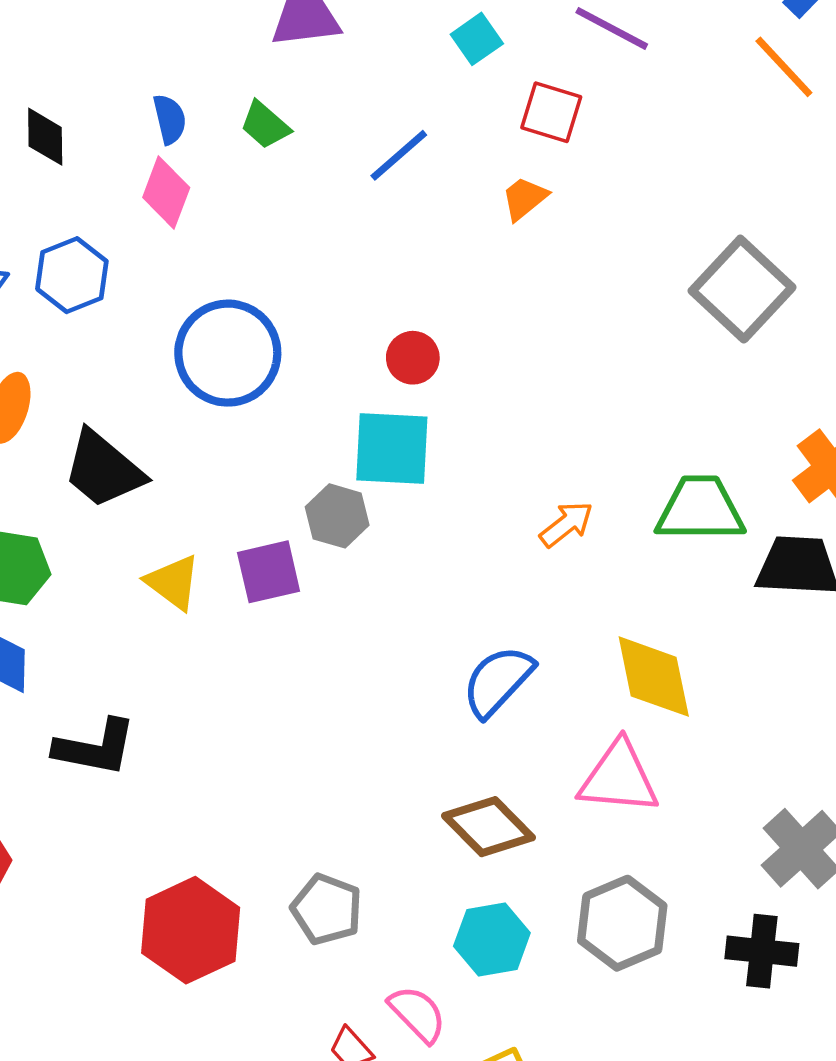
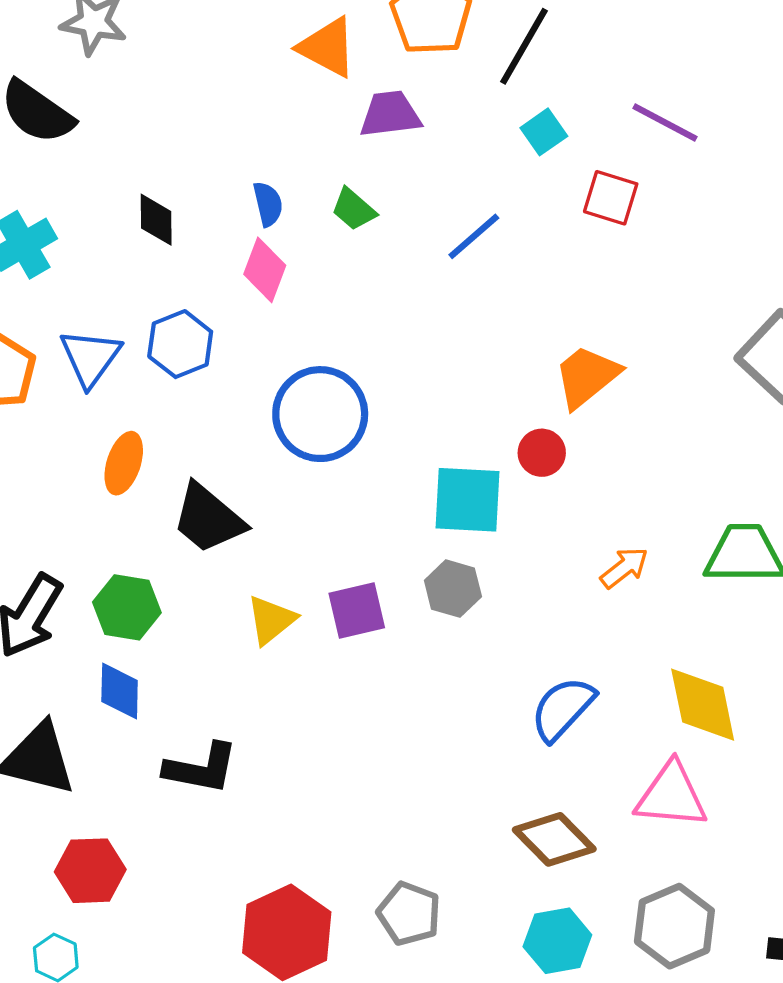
orange trapezoid: (525, 198) -> (587, 376), moved, size x1.6
red circle: (413, 358) -> (542, 453), moved
gray hexagon: (337, 516) -> (453, 589), moved
yellow triangle: (173, 582) -> (271, 620), turned 44

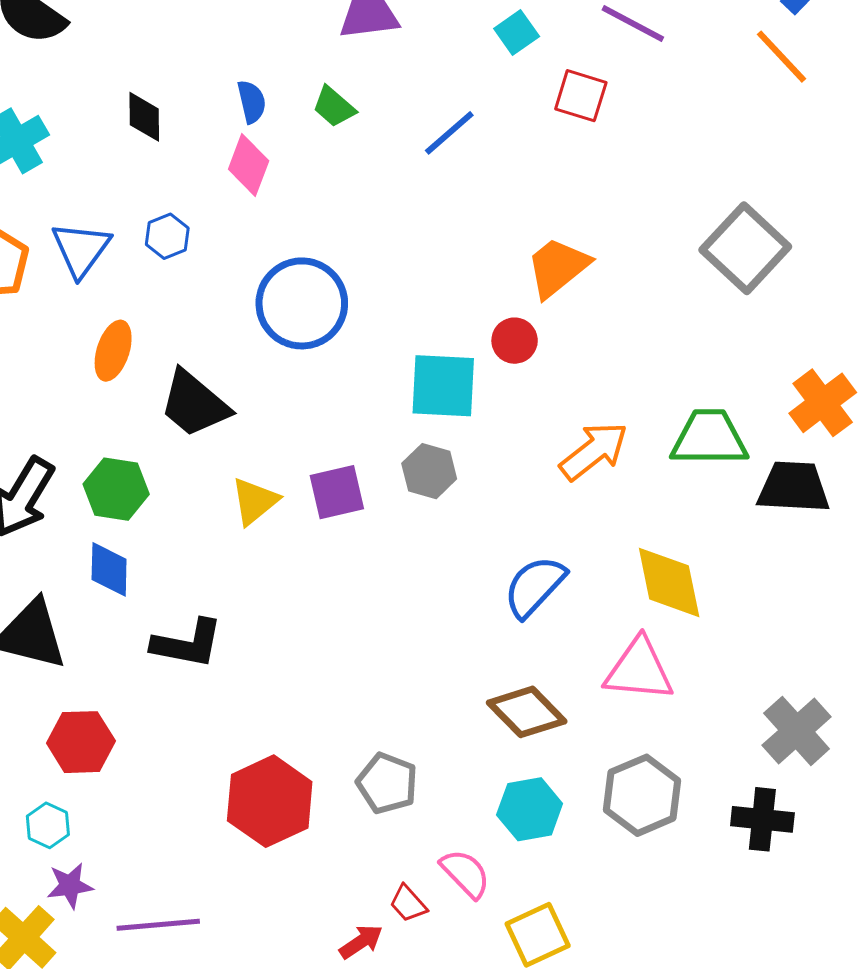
blue hexagon: (180, 344) -> (167, 236), size x0.7
orange arrow: (624, 568) -> (594, 451), size x1.5

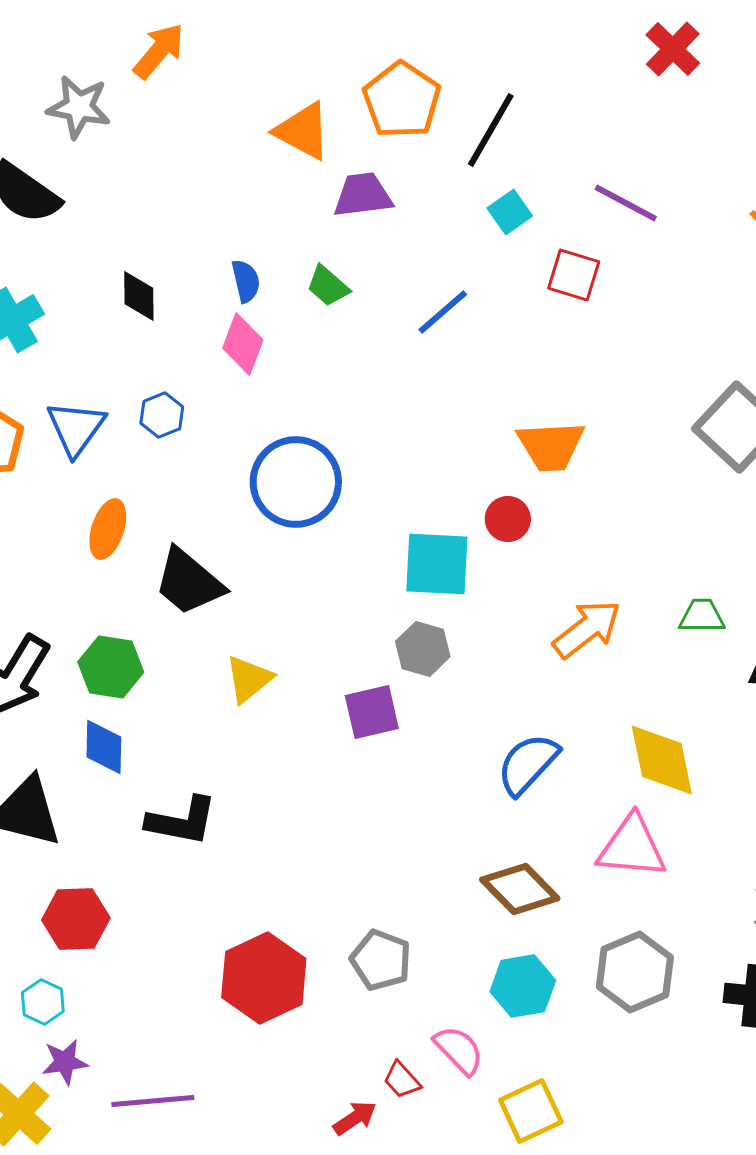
orange trapezoid: (558, 267) -> (551, 446), turned -144
green trapezoid: (709, 438) -> (702, 616), size x0.6
purple square: (337, 492) -> (372, 712), moved

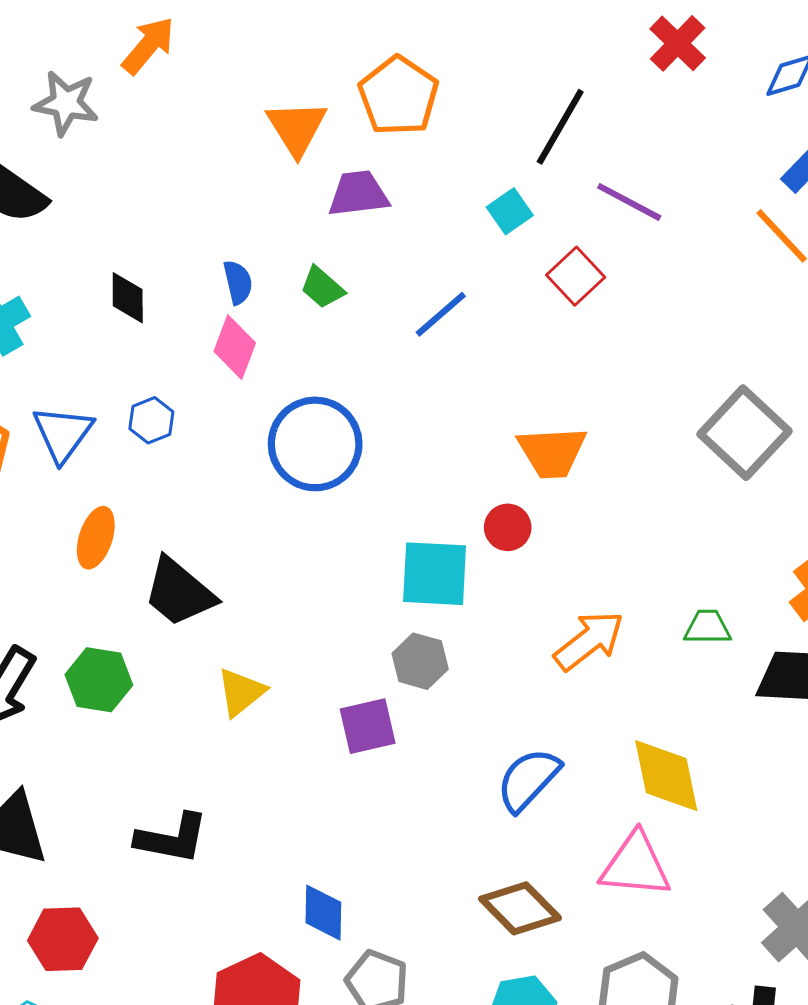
black line: (491, 130) -> (560, 127), moved
orange triangle: (303, 131) -> (297, 128), turned 30
red square: (574, 275) -> (576, 276), turned 30
blue circle: (296, 482) -> (315, 444), moved
blue diamond: (104, 747) -> (323, 913), moved

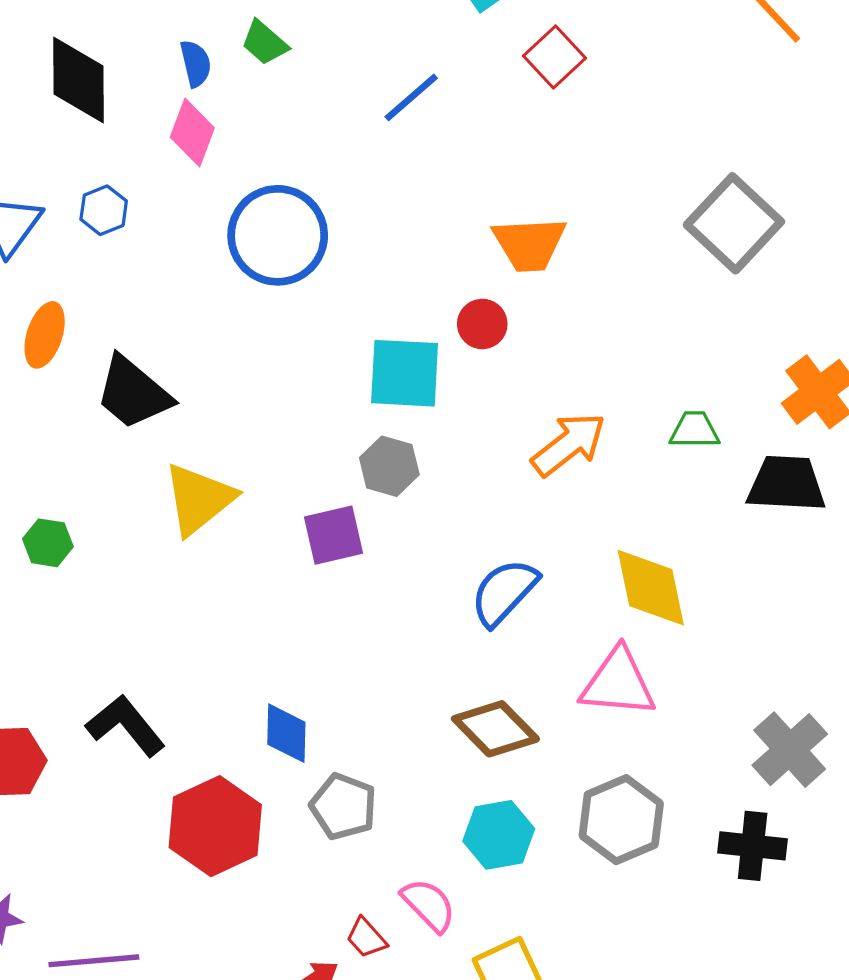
green trapezoid: (322, 287) -> (265, 43), moved
black diamond: (128, 298) -> (79, 80), size x1.6
green hexagon: (99, 680) -> (48, 543), moved, size x0.7
yellow triangle: (241, 692) -> (199, 499), size x1.4
black L-shape: (172, 838) -> (126, 726), moved, turned -140

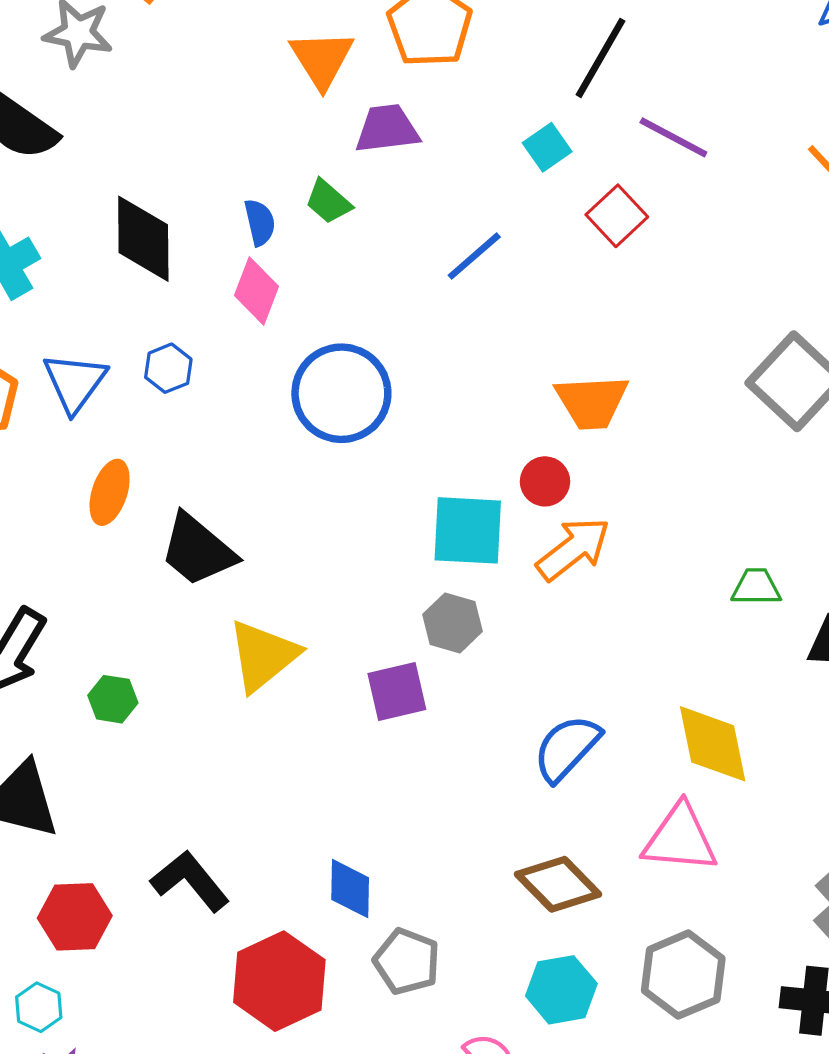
orange arrow: (569, 444) -> (573, 549), moved

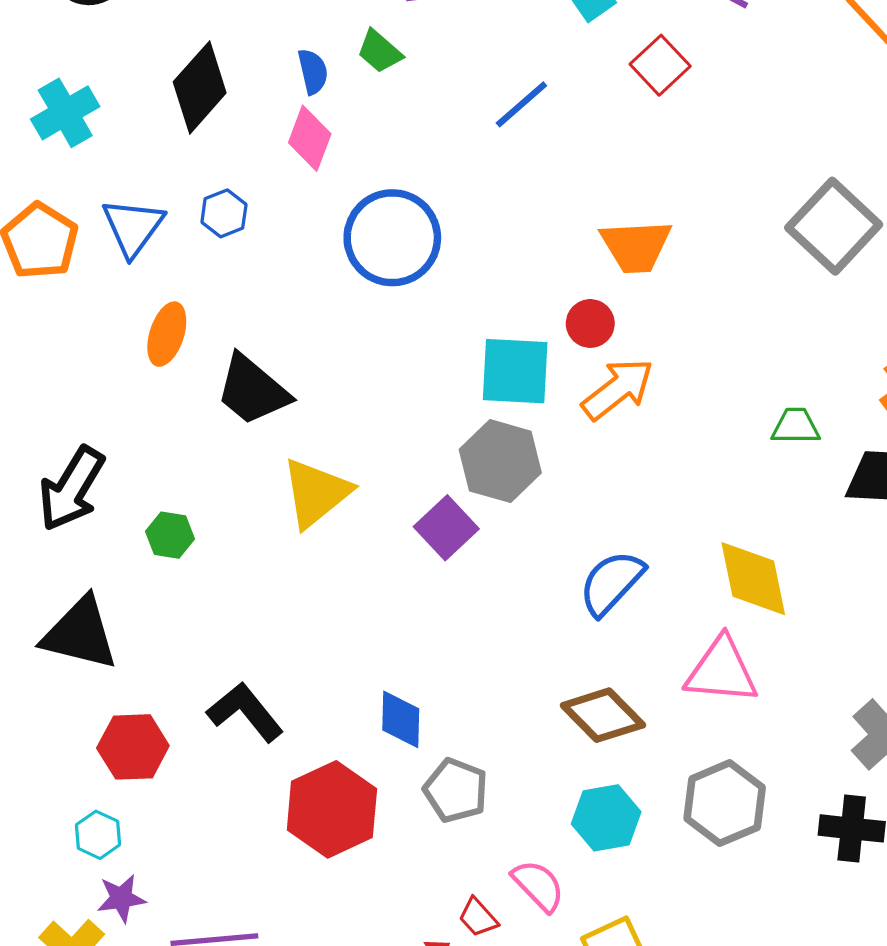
black diamond: (143, 239) -> (200, 87), turned 42
gray hexagon: (452, 623) -> (500, 461), size x1.4
purple square: (397, 692) -> (446, 528), turned -30

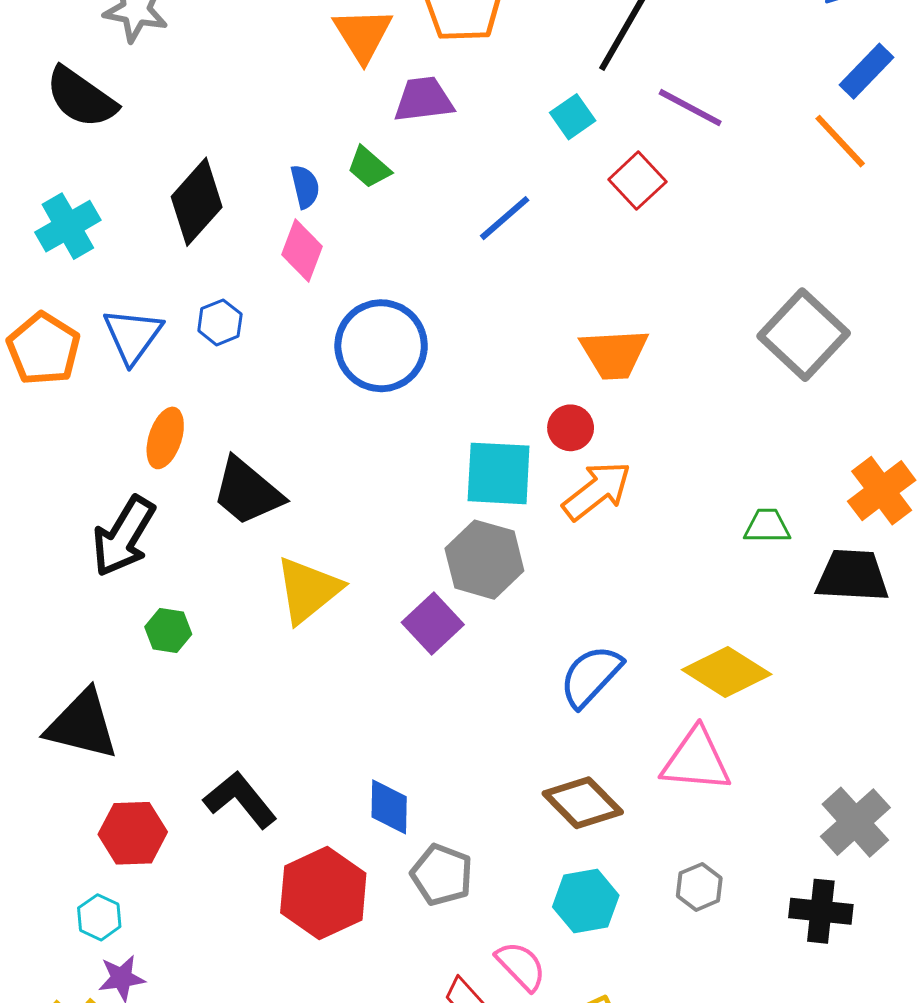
black arrow: (72, 489) -> (124, 536), moved
yellow diamond: (753, 579) -> (727, 672), turned -46
gray hexagon: (725, 803) -> (699, 887), size x0.6

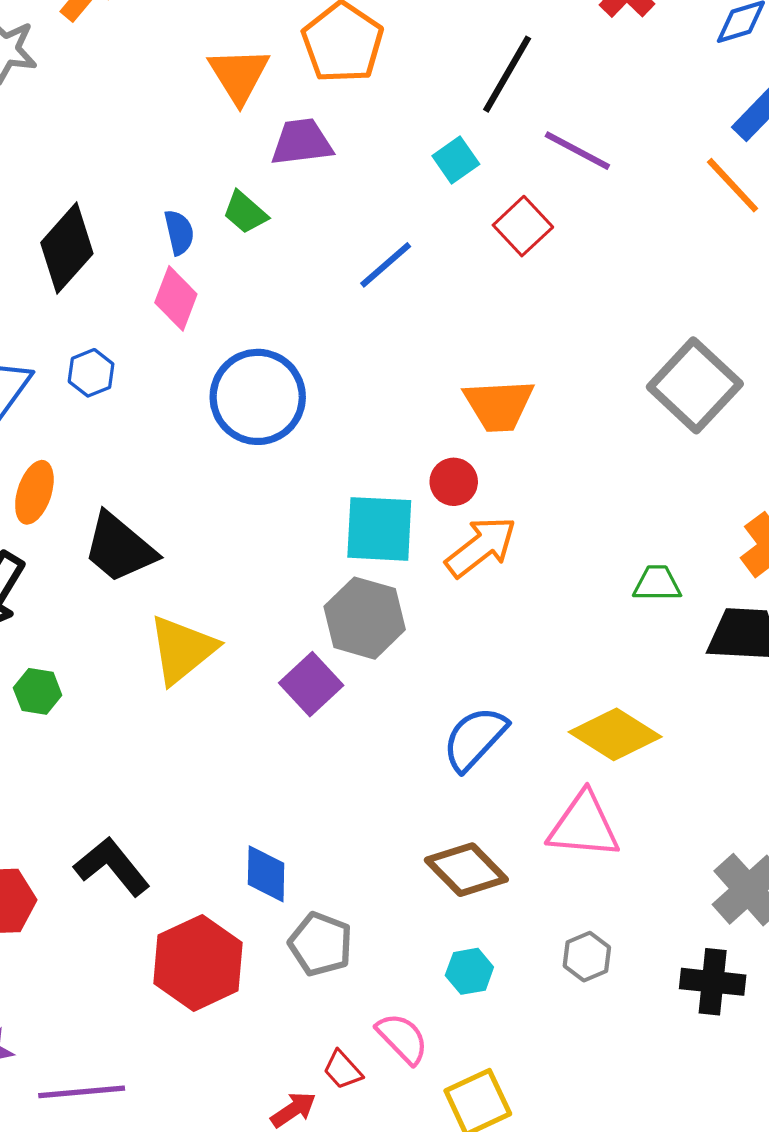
cyan hexagon: (586, 901) -> (469, 971), size x0.7

